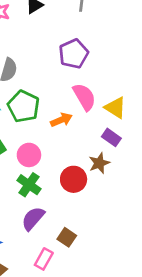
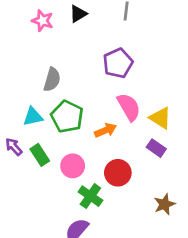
brown star: (99, 163) -> (164, 204), moved
red circle: (74, 179) -> (118, 173), moved
green cross: (29, 185) -> (90, 196), moved

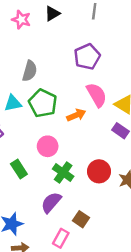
green rectangle: (40, 155) -> (19, 169), moved
red circle: (118, 173) -> (99, 171), moved

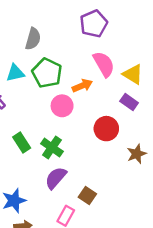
pink circle: (48, 146) -> (62, 106), moved
red circle: (99, 171) -> (106, 129), moved
green cross: (63, 173) -> (52, 148), moved

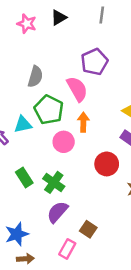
pink semicircle: (104, 64) -> (77, 89), moved
cyan triangle: (15, 73) -> (23, 125), moved
orange arrow: (82, 86) -> (83, 122), turned -66

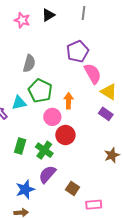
pink semicircle: (77, 89) -> (93, 74), moved
red circle: (107, 164) -> (65, 135), moved
green rectangle: (24, 178) -> (20, 146), turned 49
blue star: (17, 234) -> (25, 189), moved
pink rectangle: (67, 249) -> (94, 205), moved, turned 56

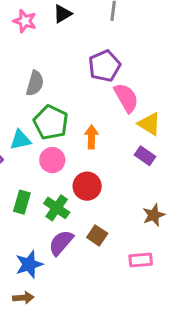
pink circle: (52, 117) -> (52, 160), moved
brown square: (73, 188) -> (97, 235), moved
pink rectangle: (94, 205) -> (141, 260), moved

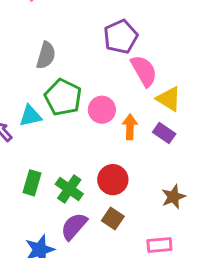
orange arrow: (91, 137) -> (130, 127), moved
pink circle: (52, 160) -> (102, 110), moved
red circle: (87, 186) -> (113, 180), moved

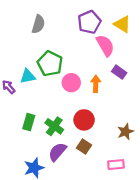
gray semicircle: (46, 55) -> (38, 24), moved
yellow triangle: (169, 99) -> (122, 24), moved
pink circle: (102, 110) -> (71, 83), moved
purple rectangle: (164, 133) -> (119, 72), moved

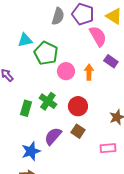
purple pentagon: (89, 22) -> (83, 14), turned -30
gray semicircle: (38, 24) -> (58, 16), moved
cyan triangle: (28, 76) -> (25, 40), moved
green cross: (54, 126) -> (48, 101), moved

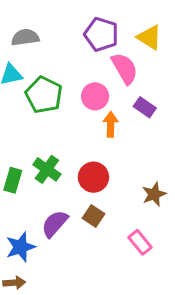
gray semicircle: (58, 16) -> (25, 37), moved, turned -114
pink circle: (66, 71) -> (95, 96), moved
pink rectangle: (108, 148) -> (140, 242), turned 56

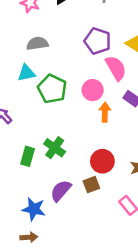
red circle: (93, 177) -> (102, 161), moved
brown square: (93, 216) -> (91, 185), turned 35
blue star: (21, 247) -> (34, 209), turned 30

